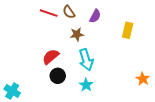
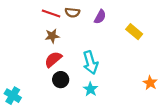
brown semicircle: (69, 12) -> (72, 12), turned -48
yellow rectangle: (128, 30) -> (134, 32), turned -63
brown star: (77, 34) -> (52, 36), moved

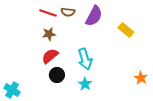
purple semicircle: (100, 17) -> (94, 16), size x1.5

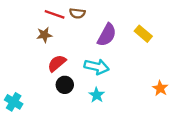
purple semicircle: (94, 16) -> (107, 35), moved
brown star: (49, 34) -> (44, 35), moved
cyan arrow: (85, 59) -> (97, 67), turned -60

